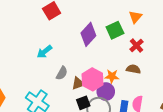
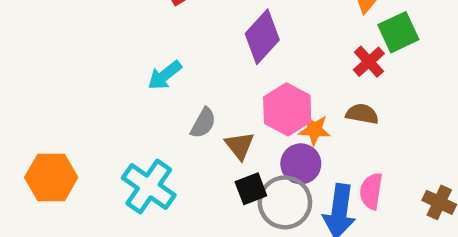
green square: (115, 30) -> (398, 32), moved
pink hexagon: (92, 79) -> (287, 109), moved
brown triangle: (78, 83) -> (240, 146), turned -48

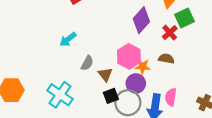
purple diamond: (262, 37) -> (141, 20), moved

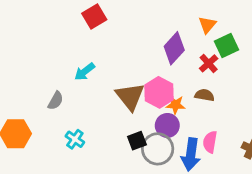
gray semicircle: (87, 63) -> (56, 101), moved
brown triangle: (105, 74) -> (130, 96), moved, size x1.6
cyan cross: (60, 95) -> (75, 139), size x0.6

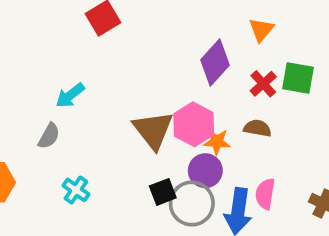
green square: (227, 45) -> (298, 78), moved, turned 35
cyan arrow: (85, 72) -> (70, 95), moved

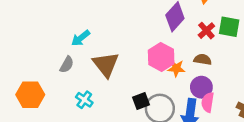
brown triangle: (153, 130) -> (106, 65), moved
purple circle: (205, 171) -> (201, 87), moved

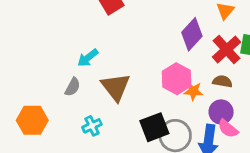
red cross: (206, 31) -> (227, 50), size x1.5
cyan cross: (84, 100) -> (92, 126), turned 30
black square: (141, 101) -> (154, 127), size x1.5
pink semicircle: (208, 102) -> (228, 129), turned -60

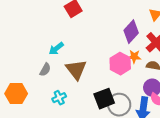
orange star: (193, 91) -> (134, 57), moved

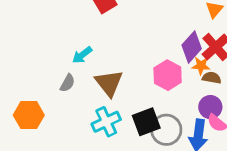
purple diamond: (131, 32) -> (192, 47), moved
orange star: (134, 57) -> (201, 66), moved
cyan cross: (59, 98) -> (106, 122), moved, size x1.5

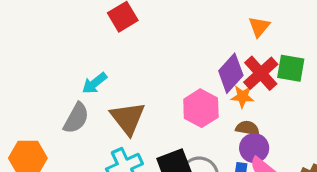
brown semicircle: (212, 78) -> (247, 128), moved
gray semicircle: (67, 83) -> (76, 118), size x1.4

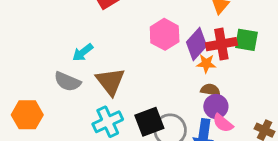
red cross: (261, 73) -> (221, 44), turned 32
pink hexagon: (201, 108) -> (165, 34), moved
gray semicircle: (76, 118) -> (67, 82), turned 84

